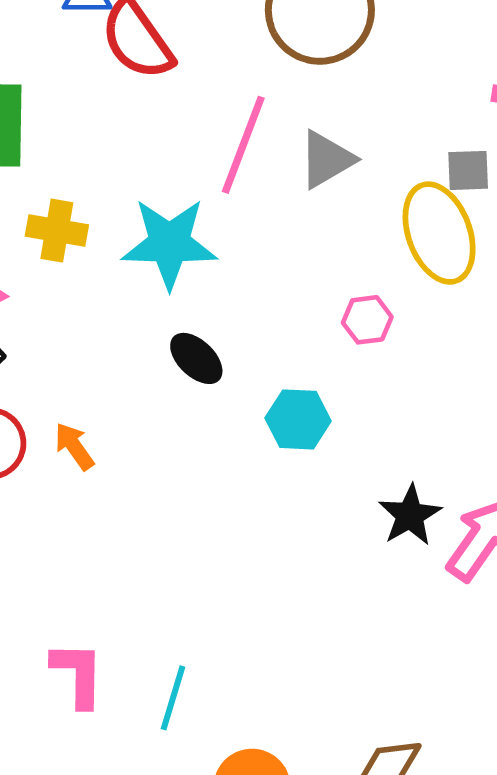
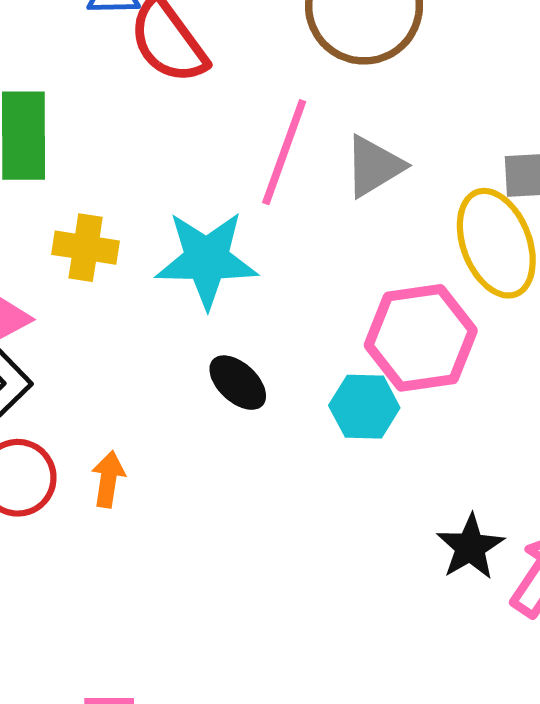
pink hexagon: (367, 320) -> (421, 338), size x2.0
cyan hexagon: (298, 419) -> (364, 407), moved
orange arrow: (74, 446) -> (108, 479), turned 45

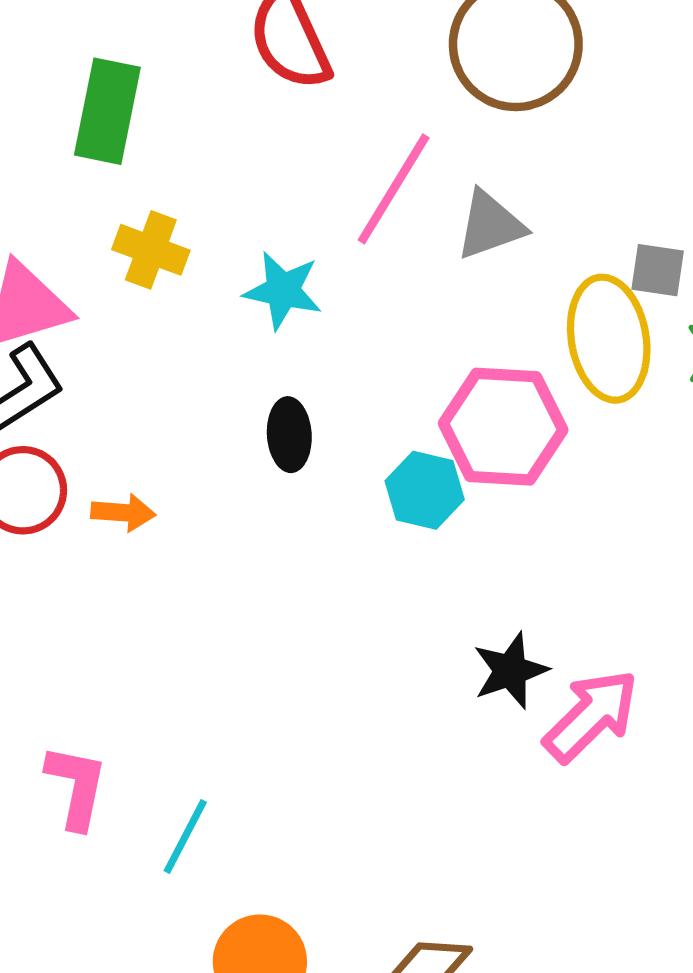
cyan star: (207, 259) -> (283, 290), size x0.7
black ellipse: (238, 383) -> (289, 435), turned 32
orange arrow: (108, 479) -> (123, 513), turned 74

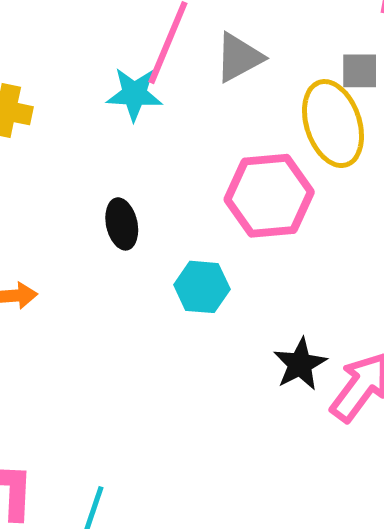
cyan star: (283, 290) -> (134, 94), moved
cyan hexagon: (425, 490) -> (202, 287), moved

